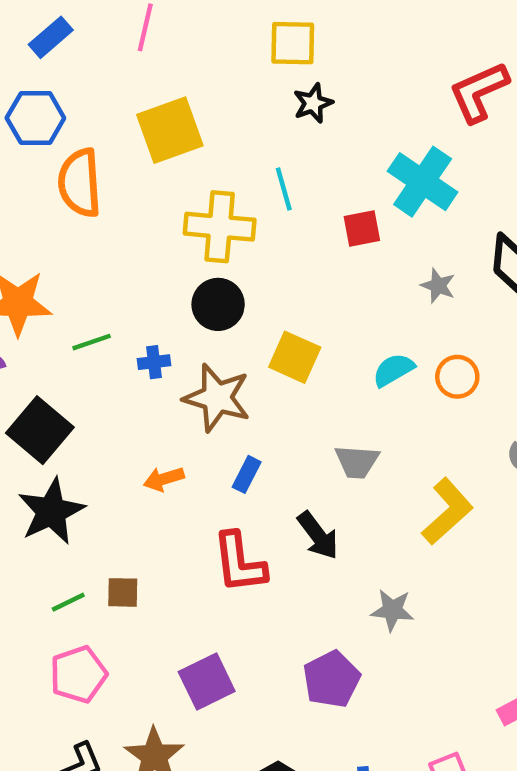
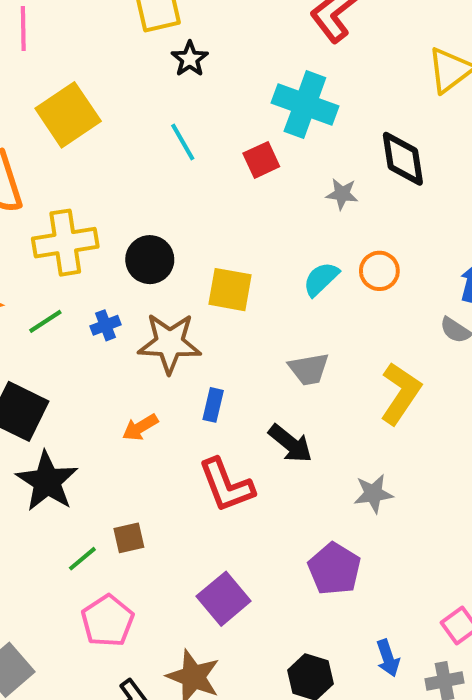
yellow cross: (220, 227) -> (65, 243), moved

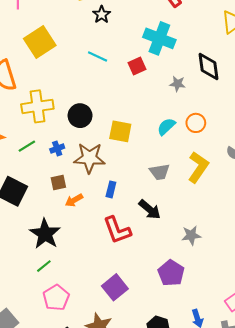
cyan line: (183, 142) -> (98, 57), turned -36
yellow L-shape: (400, 393) -> (198, 167), moved
black star: (47, 481) -> (45, 234), moved
brown square: (129, 538) -> (58, 183), moved

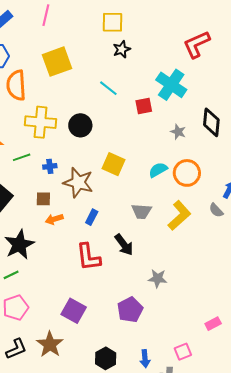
black circle: (80, 116) -> (80, 125), moved
orange circle: (196, 123) -> (187, 173), size x1.4
purple square: (115, 287) -> (74, 311), turned -35

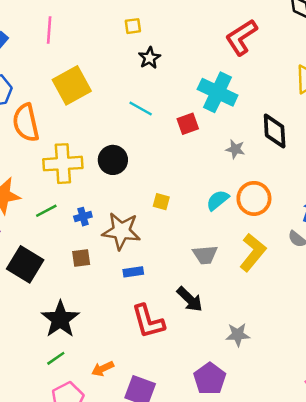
yellow square: (112, 22) -> (133, 26), size x0.6
yellow square: (113, 164) -> (161, 202), size x0.6
blue rectangle: (92, 217) -> (133, 272), moved, turned 63
orange arrow: (54, 219) -> (103, 369), moved

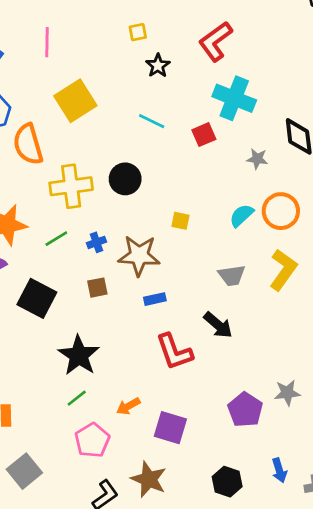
red L-shape: (241, 37) -> (216, 41), moved
gray star: (238, 335) -> (287, 393), moved

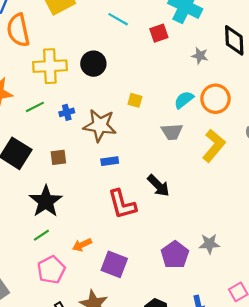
gray trapezoid: (232, 275) -> (172, 132), moved
brown square: (97, 288) -> (58, 157), moved

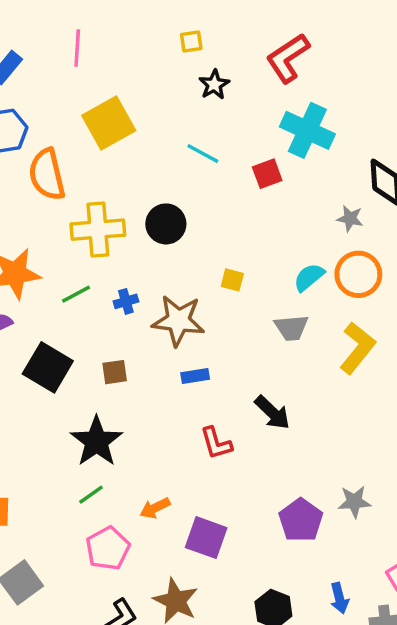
gray star: (200, 56) -> (350, 218), moved
red L-shape: (122, 204) -> (216, 443), size x0.7

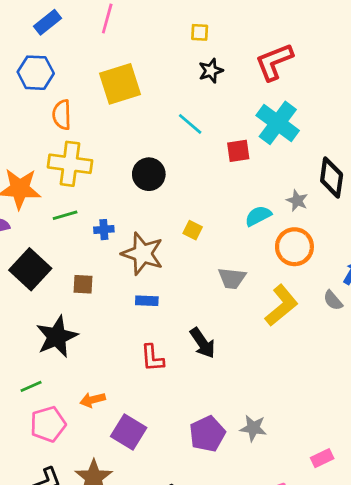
orange semicircle: (47, 174) -> (62, 115), size x0.7
yellow cross: (98, 230) -> (70, 164), moved
cyan semicircle: (309, 277) -> (258, 216), moved
green line: (91, 495) -> (31, 386), moved

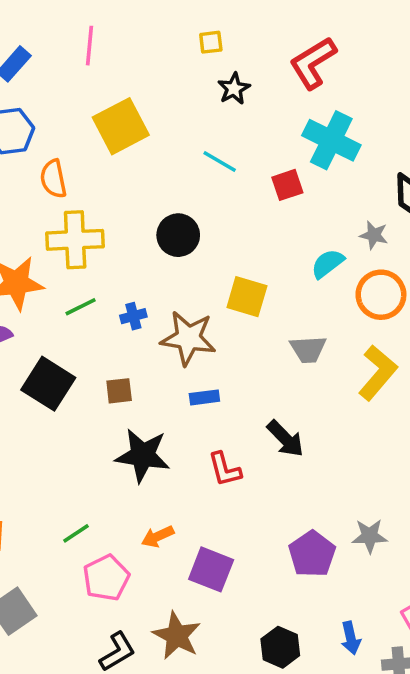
yellow square: (193, 230) -> (247, 297), size x1.6
black star: (57, 337) -> (143, 455), moved, turned -30

